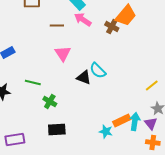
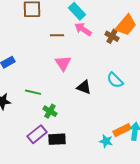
cyan semicircle: (98, 70) -> (115, 80), moved
purple rectangle: (15, 140) -> (37, 134), moved, turned -30

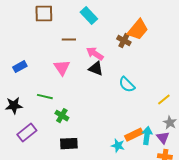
pink arrow: (83, 29) -> (95, 54), moved
pink triangle: (63, 63) -> (62, 68), moved
black triangle: (84, 87) -> (96, 69), moved
purple rectangle: (37, 134) -> (27, 133), moved

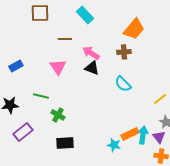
brown cross: (124, 41) -> (124, 52), moved, turned -32

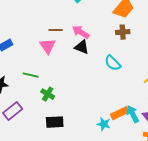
brown line: (65, 39) -> (56, 30), moved
brown cross: (124, 52) -> (123, 32), moved
cyan arrow: (143, 135) -> (133, 114), turned -36

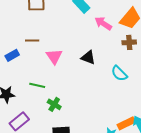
brown line: (56, 30) -> (32, 40), moved
pink arrow: (81, 32) -> (103, 23), moved

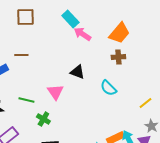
pink arrow: (103, 23) -> (82, 34), moved
pink triangle: (54, 56) -> (55, 92), moved

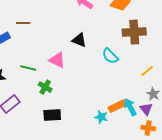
brown cross: (118, 57) -> (134, 32), moved, size x1.6
pink triangle: (55, 92) -> (57, 60), turned -30

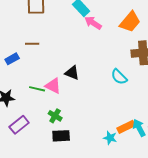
black triangle: (79, 40) -> (72, 73), moved
pink triangle: (57, 60) -> (53, 86), moved
green cross: (45, 87) -> (55, 116), moved

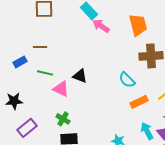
orange trapezoid: (130, 22) -> (138, 25), turned -55
green line: (37, 89) -> (45, 73), moved
orange rectangle: (126, 127) -> (139, 102), moved

